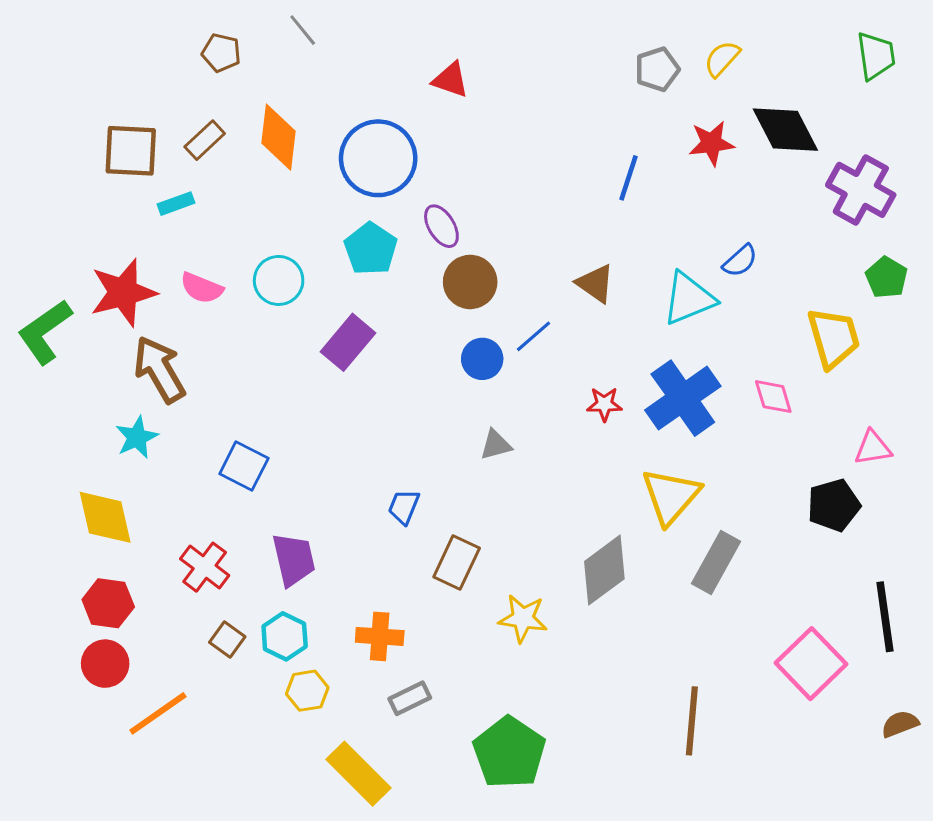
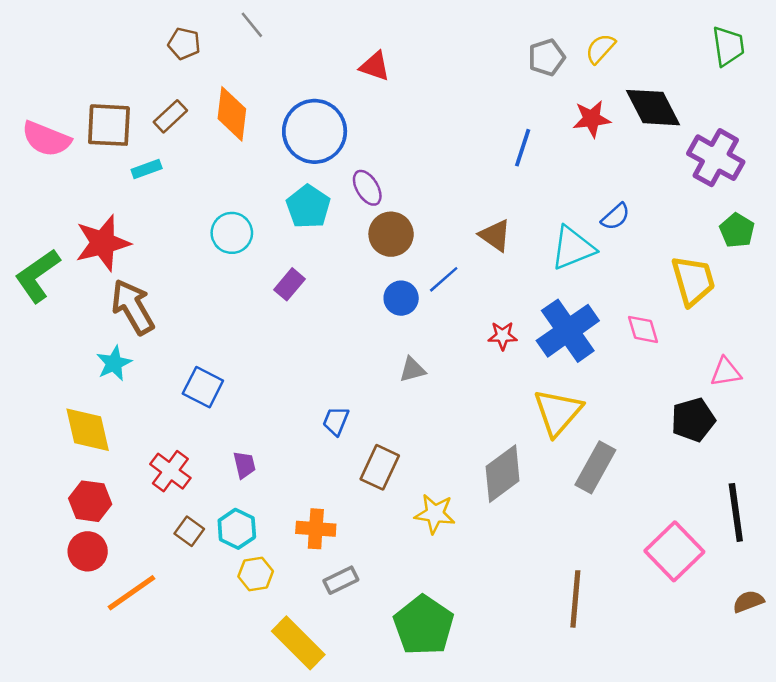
pink semicircle: (202, 288) -> (46, 139), moved, size x1.4
purple rectangle: (348, 342) -> (289, 284), size x0.7
purple trapezoid: (294, 559) -> (244, 465), size x0.6

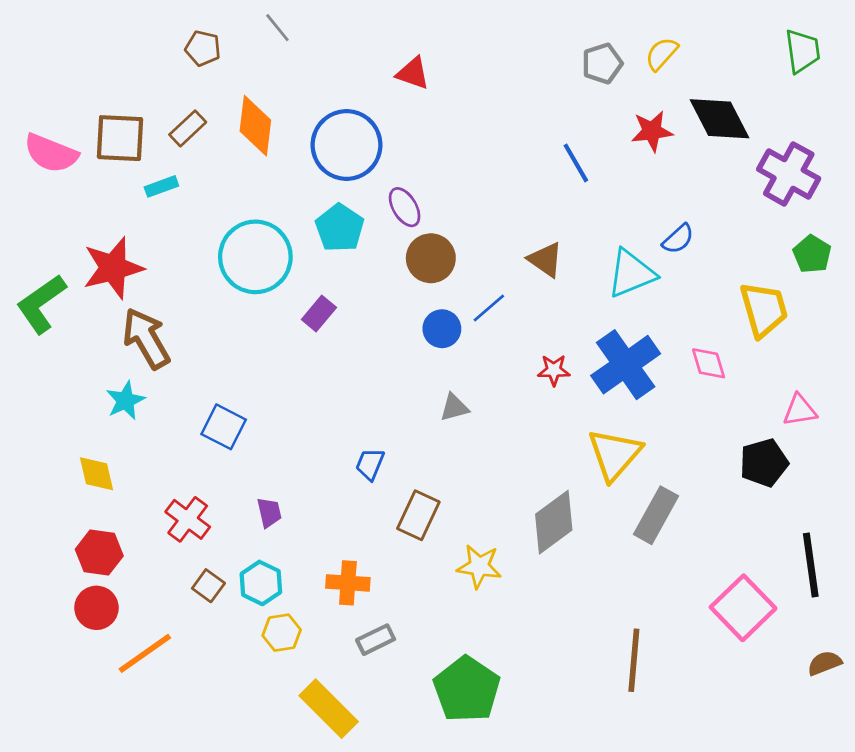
blue line: (523, 148) -> (576, 163), turned -48
cyan circle: (232, 233) -> (255, 257), size x1.6
yellow diamond: (88, 430) -> (96, 474), size x0.7

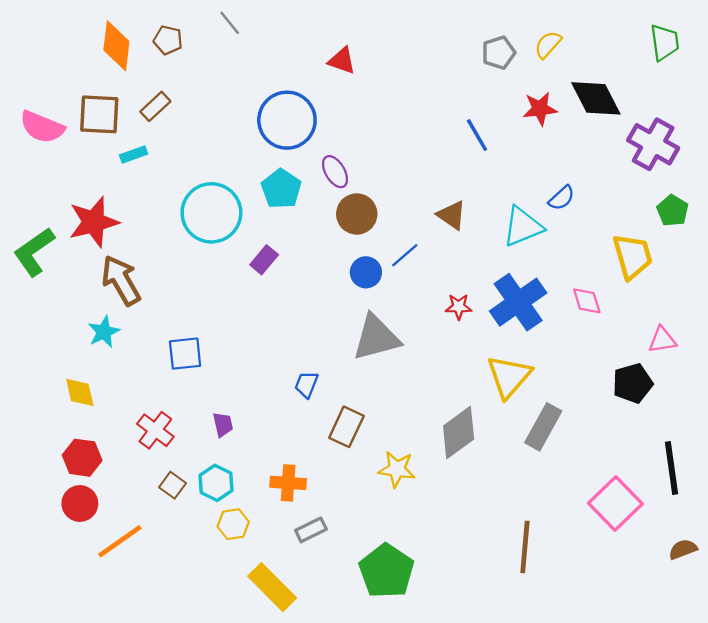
orange diamond: (255, 126) -> (116, 46), moved
gray triangle: (454, 407) -> (376, 338), size x2.0
blue square: (224, 427) -> (185, 354), turned -33

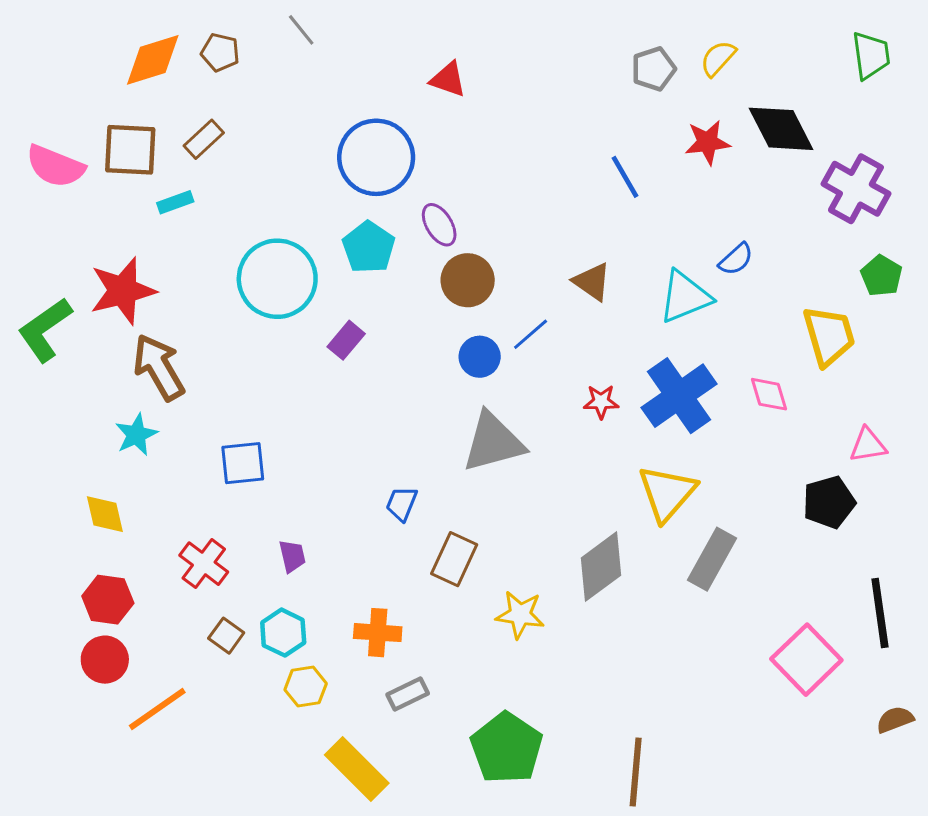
orange diamond: (116, 46) -> (153, 60), turned 66
brown line: (525, 547) -> (636, 772), moved

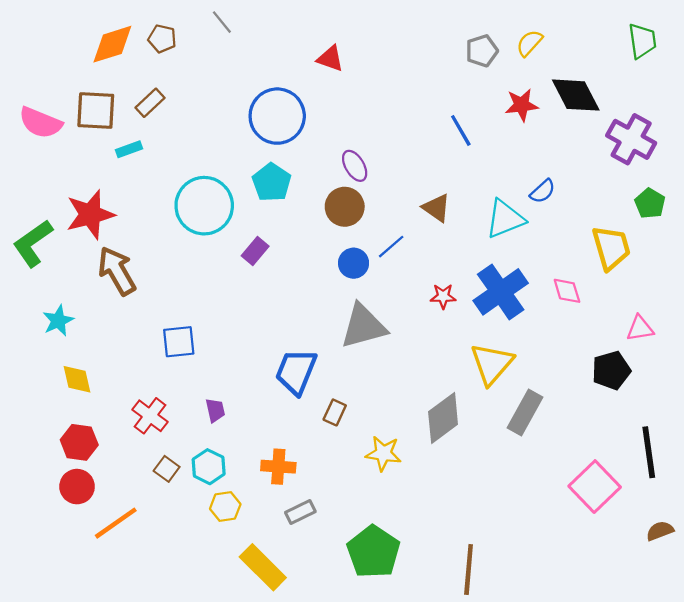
purple ellipse: (439, 225) -> (355, 166), moved
cyan star: (136, 435) -> (58, 321), moved
blue trapezoid: (402, 504) -> (296, 372), size x1.8
brown rectangle: (454, 559) -> (335, 412), size x0.7

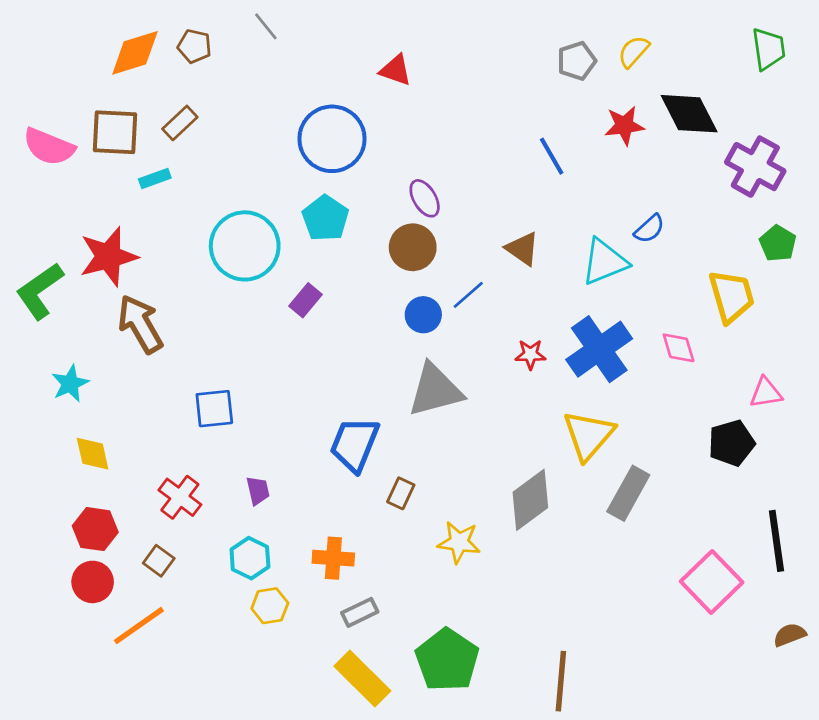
brown square: (167, 469) -> (159, 561), moved
yellow rectangle: (263, 567) -> (362, 678), moved

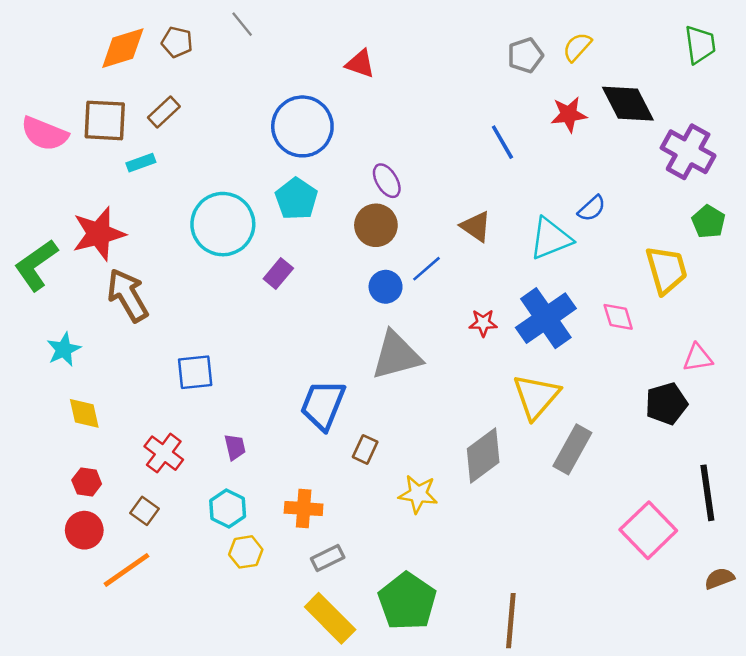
red hexagon: (95, 529) -> (87, 482), size x0.7

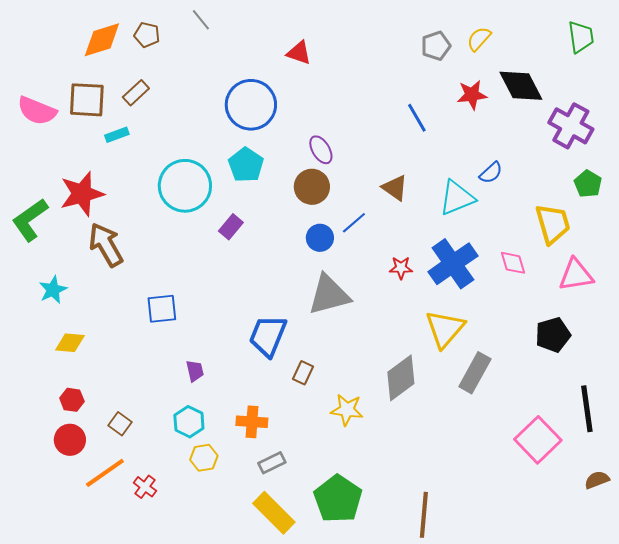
pink triangle: (698, 358) -> (576, 275), moved, size x1.4
yellow diamond: (84, 413) -> (70, 343), turned -72
red cross: (164, 453) -> (145, 487), moved, size x0.7

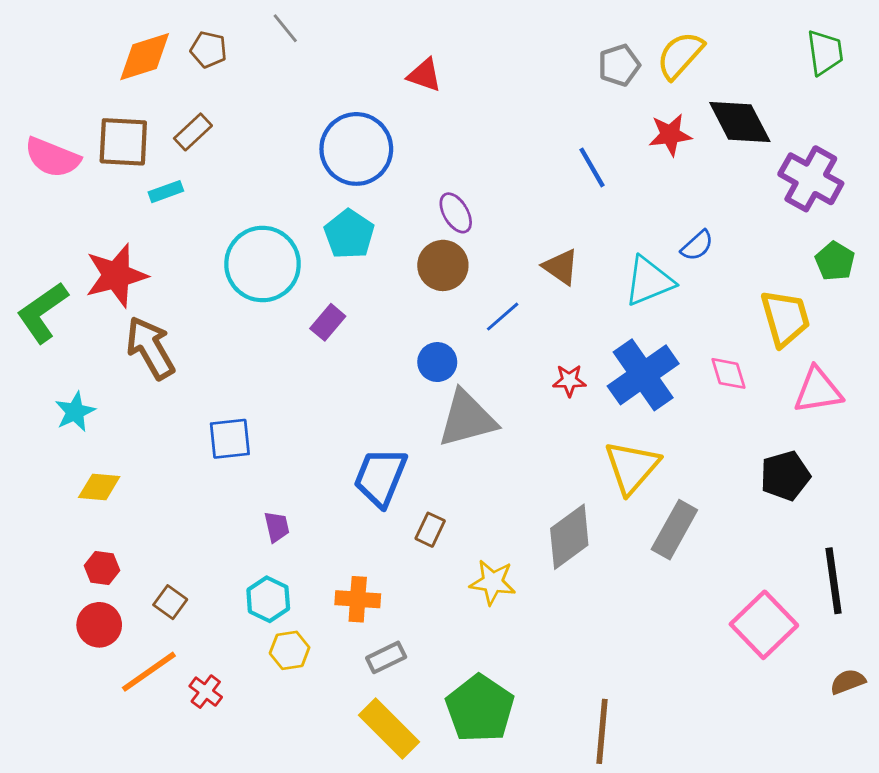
yellow semicircle: (479, 39) -> (680, 55), size x1.4
blue circle: (320, 238) -> (437, 362), moved

